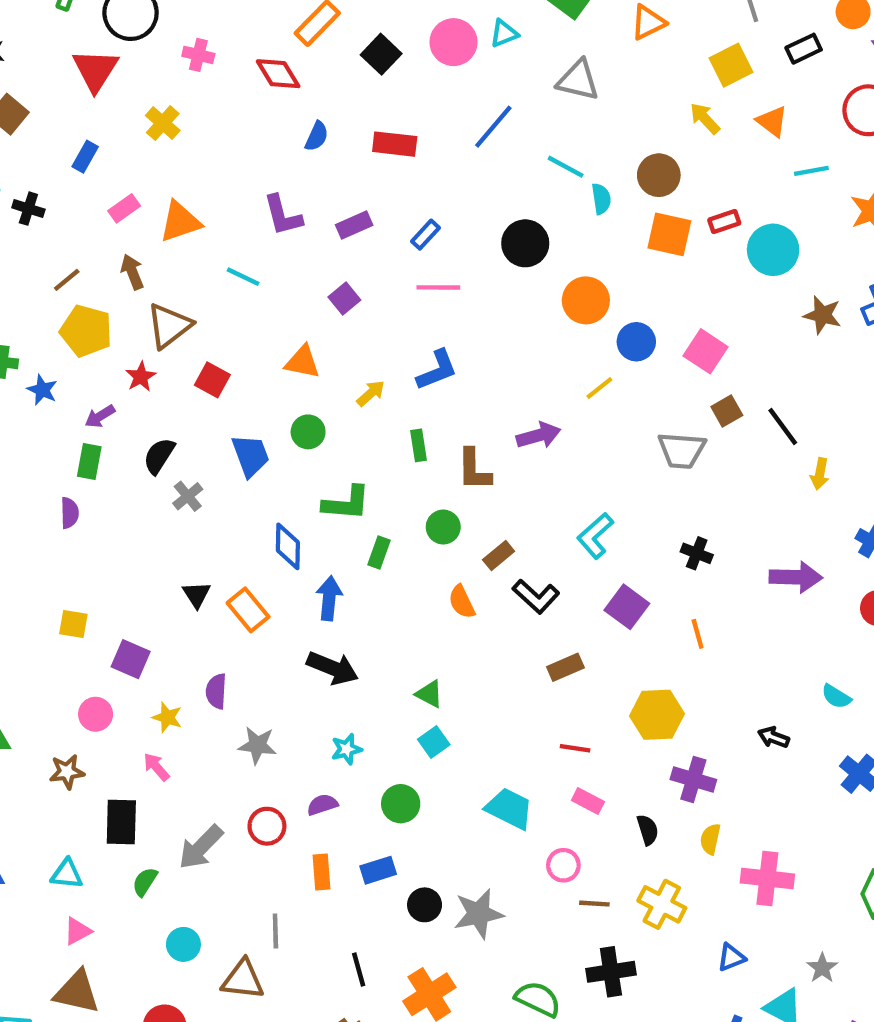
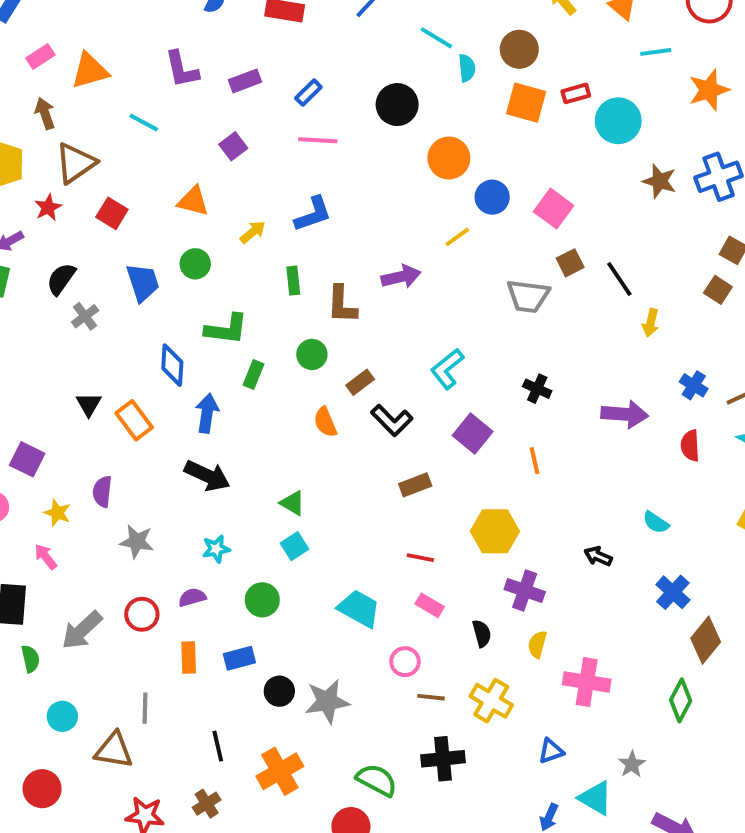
green semicircle: (145, 882) -> (30, 659), turned 132

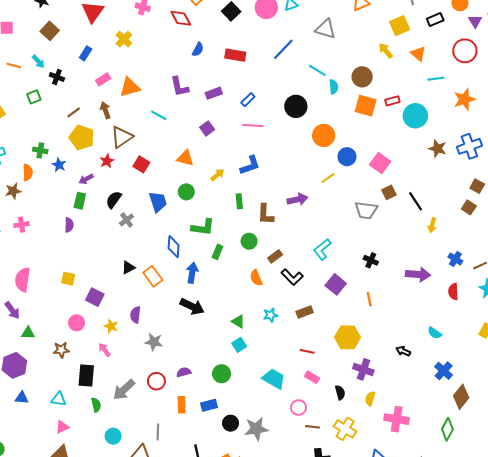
black triangle: (89, 404) -> (128, 268), turned 32
cyan star: (216, 549) -> (270, 315), moved

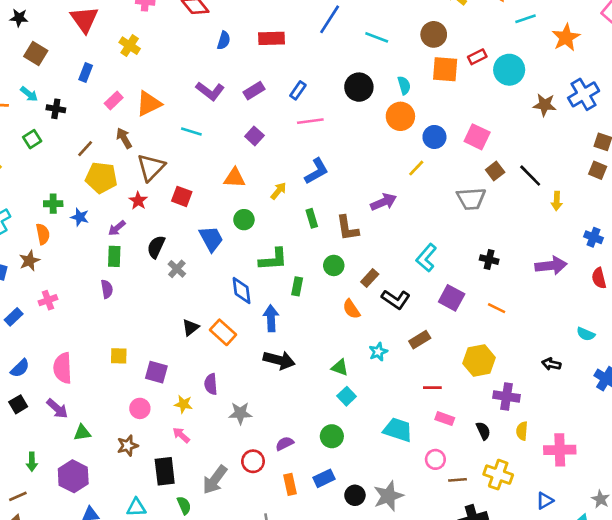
purple L-shape: (179, 87) -> (210, 91), turned -30
cyan semicircle: (334, 87) -> (404, 85), moved
orange line: (369, 299) -> (497, 308), turned -40

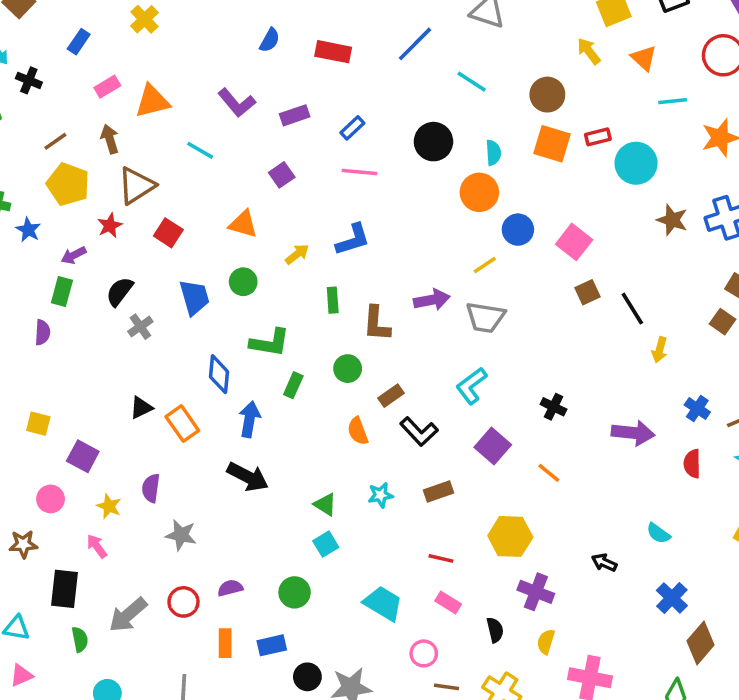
gray trapezoid: (471, 199) -> (485, 317), moved

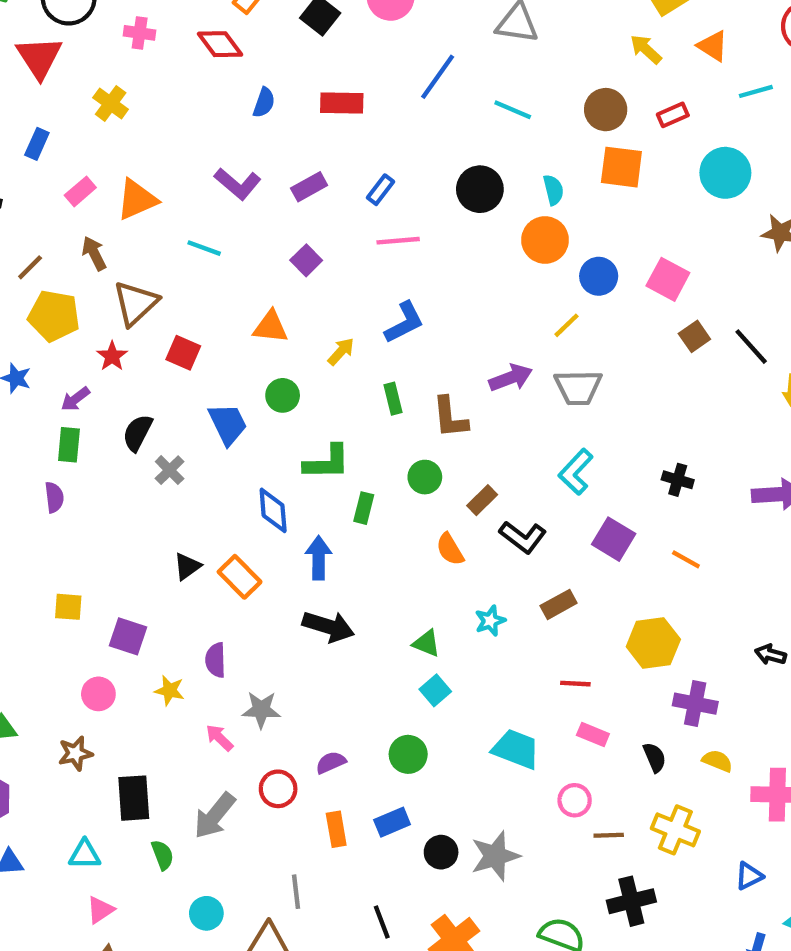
red rectangle: (598, 137) -> (673, 115), moved
pink arrow: (97, 546) -> (219, 738), moved
yellow semicircle: (546, 642) -> (717, 761), turned 105

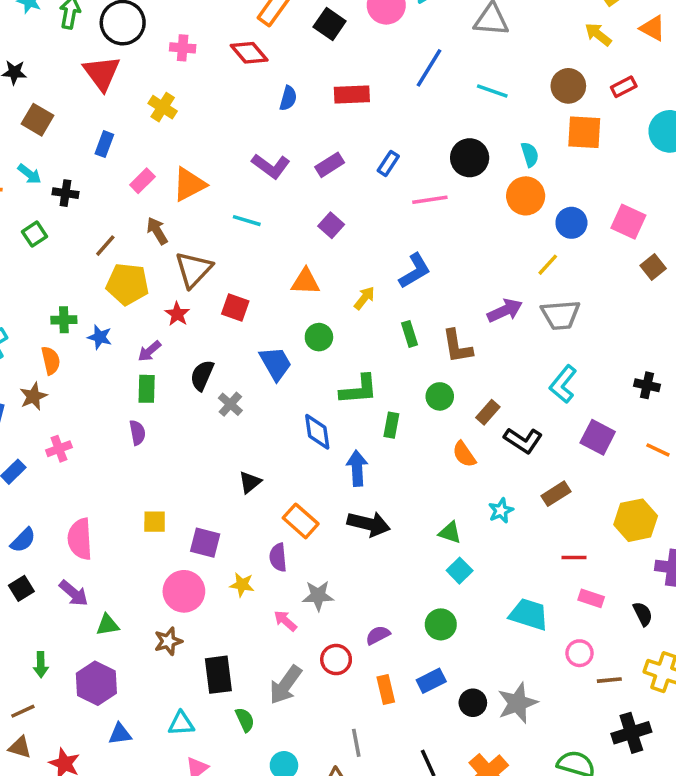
pink line: (398, 241) -> (430, 200), moved
orange rectangle: (240, 577) -> (301, 521), moved
pink circle: (98, 694) -> (184, 591), size x1.5

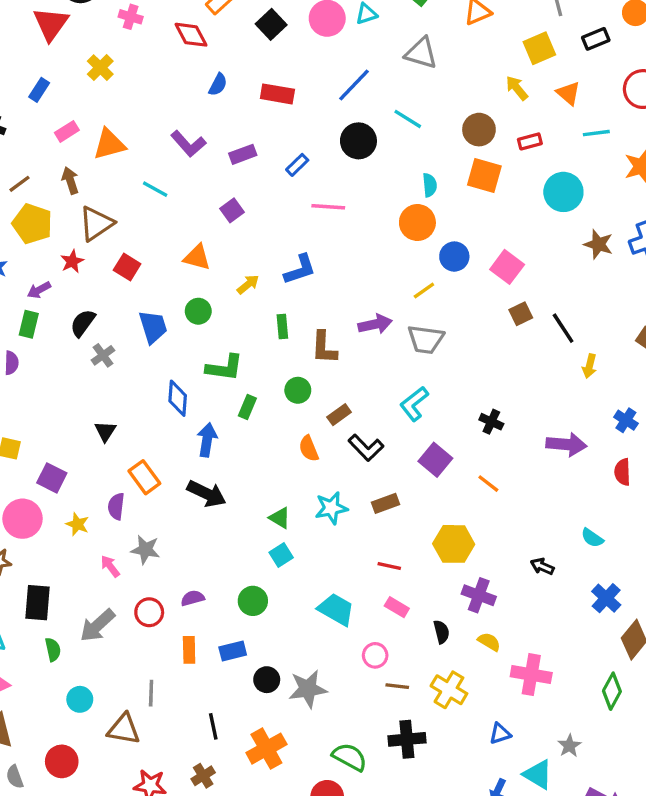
black circle: (470, 158) -> (358, 141), moved
black triangle: (250, 482) -> (105, 431), turned -30
cyan star: (501, 511) -> (331, 508), size x1.4

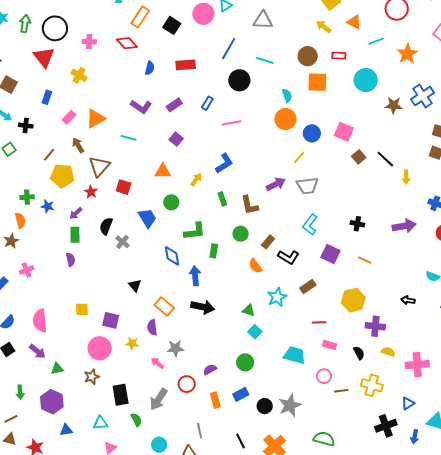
red rectangle: (530, 141) -> (339, 56), turned 32
black cross: (407, 739) -> (386, 426), moved

